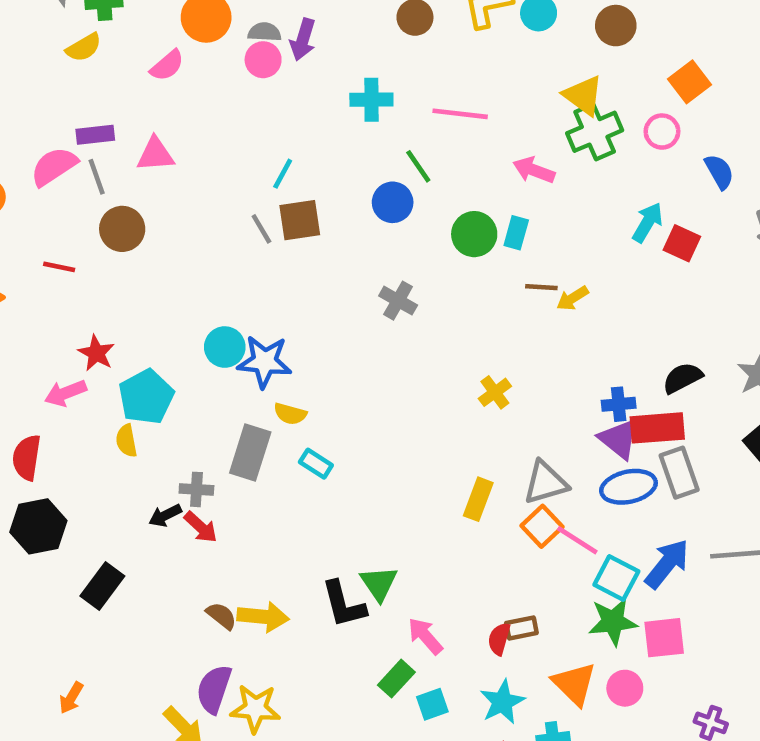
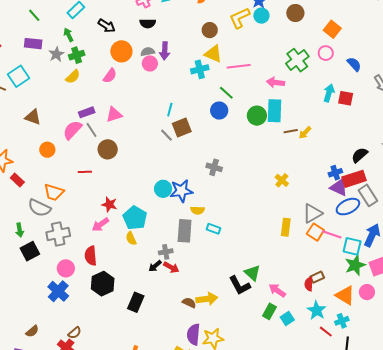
yellow triangle: (583, 95) -> (213, 54), moved
cyan rectangle: (516, 233) -> (274, 111), size x1.6
gray cross: (398, 301) -> (214, 167), moved

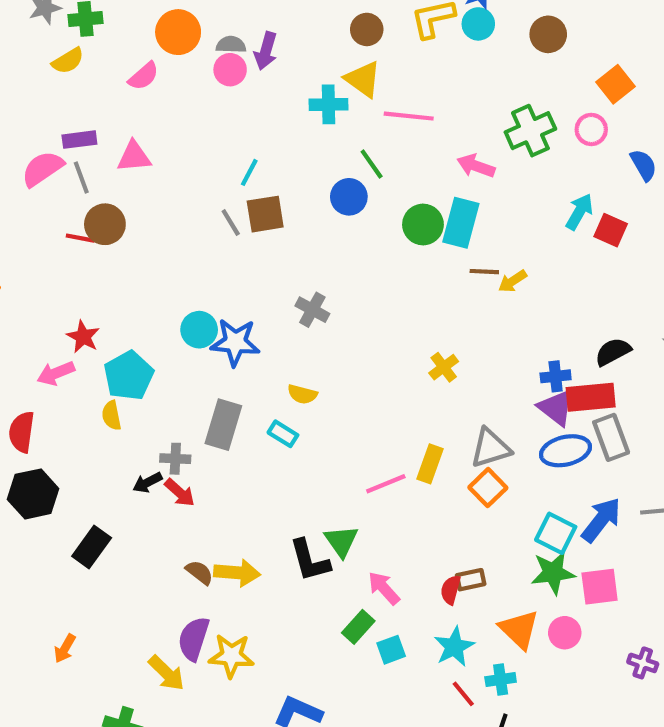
red line: (85, 172) -> (80, 238), moved
yellow semicircle: (197, 210) -> (302, 394), moved
pink line: (332, 234) -> (386, 484), moved, turned -54

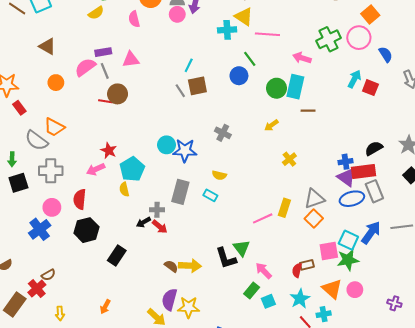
pink semicircle: (144, 76) -> (134, 19), turned 119
pink circle: (591, 129) -> (359, 38), size x1.5
yellow arrow: (512, 281) -> (271, 125), moved
pink square: (600, 587) -> (329, 251), moved

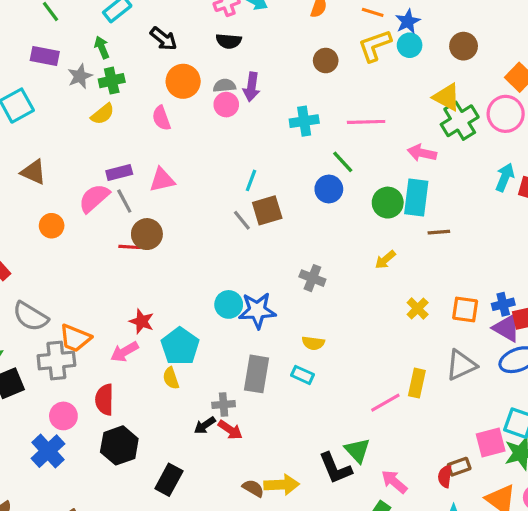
yellow triangle: (244, 17) -> (447, 97), moved
orange trapezoid: (54, 127) -> (75, 338), moved
orange square: (314, 218) -> (465, 310), moved, turned -30

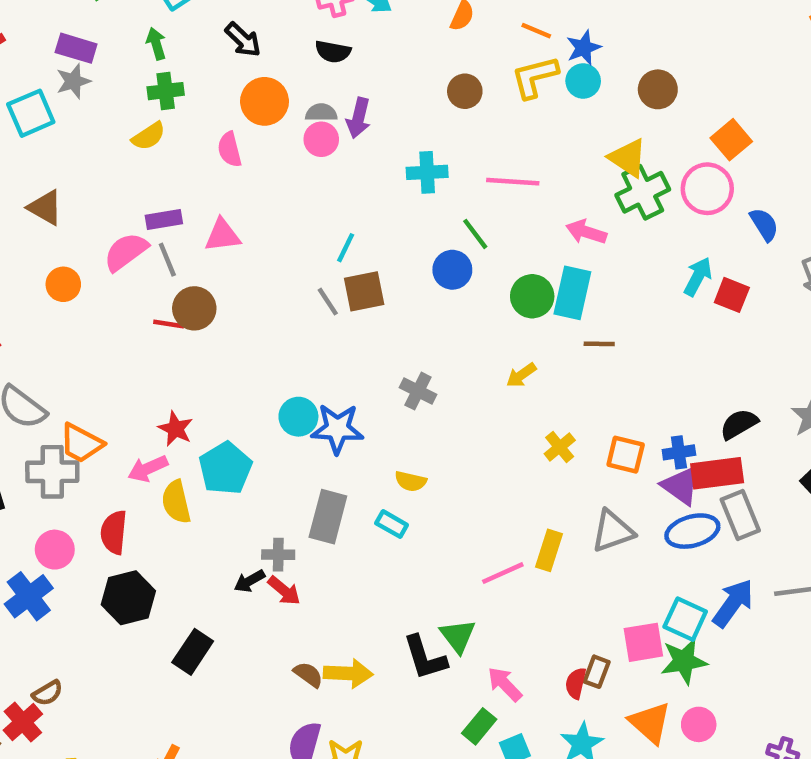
gray star: (80, 76) -> (73, 81), moved
yellow semicircle: (171, 378) -> (176, 502), moved, size x1.4
brown rectangle: (459, 467) -> (597, 672), turned -55

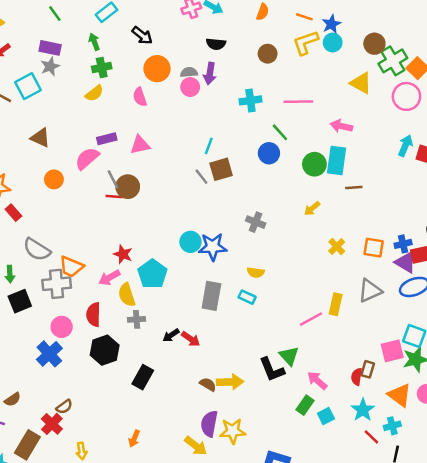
black semicircle: (333, 52) -> (216, 44), moved
green cross: (643, 192) -> (393, 61), moved
gray line: (167, 260) -> (113, 179), moved
gray cross: (278, 555) -> (137, 319), moved

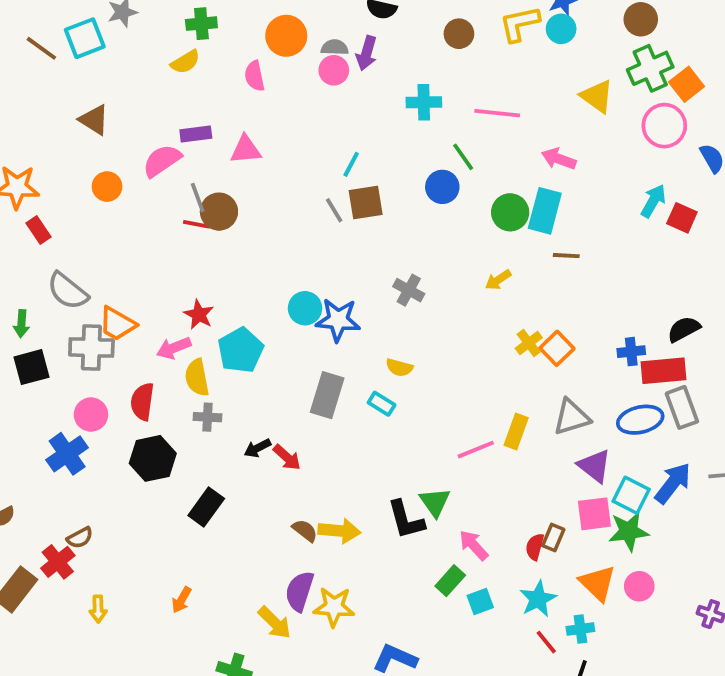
brown circle: (374, 44) -> (641, 19), moved
orange square: (374, 248) -> (557, 348), moved, turned 30
purple triangle: (406, 262) -> (594, 466), moved

